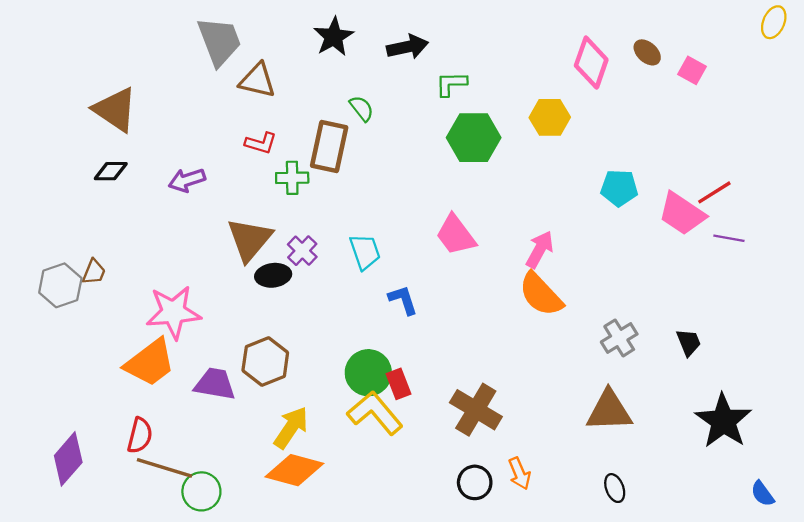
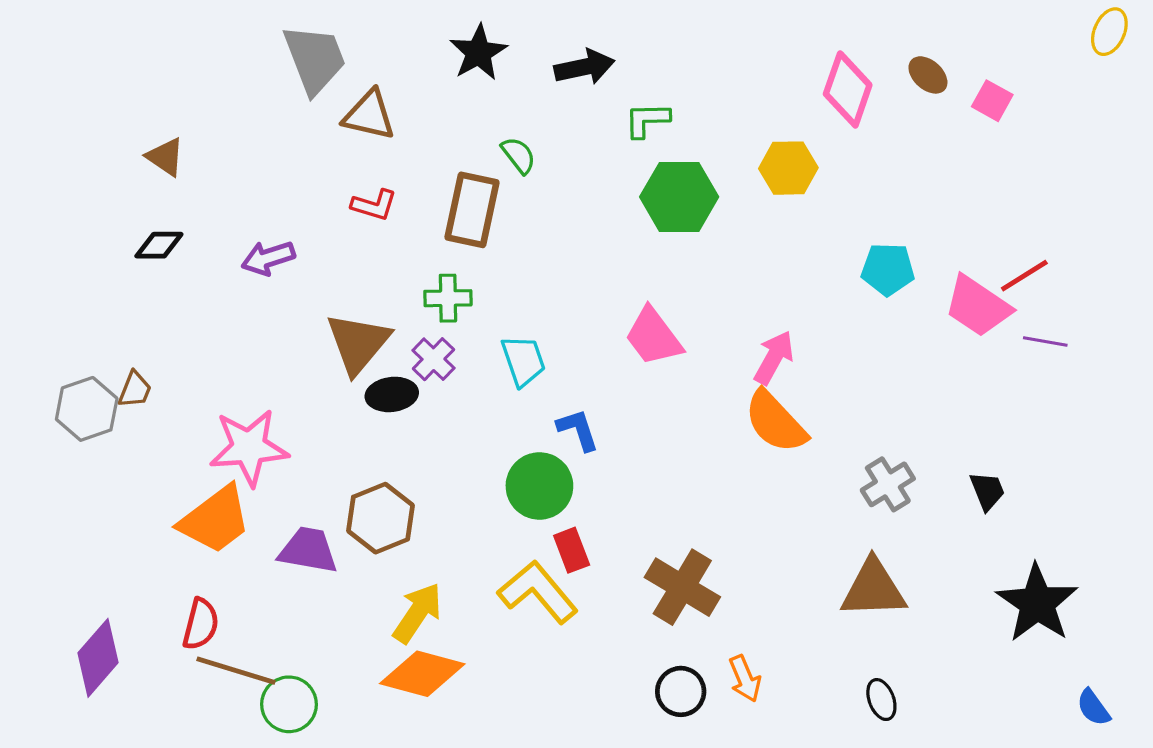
brown triangle: (115, 110) -> (165, 157), size x0.6
green cross: (292, 178) -> (448, 298), moved
green circle: (368, 373) -> (539, 486), moved

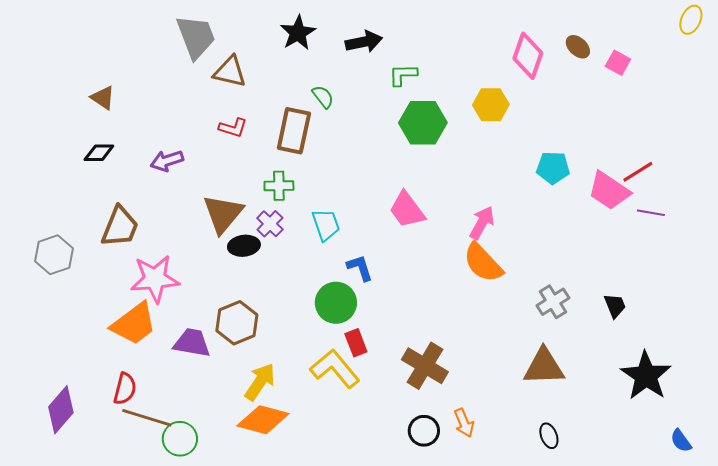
brown trapezoid: (135, 390) -> (120, 227), moved, size x1.8

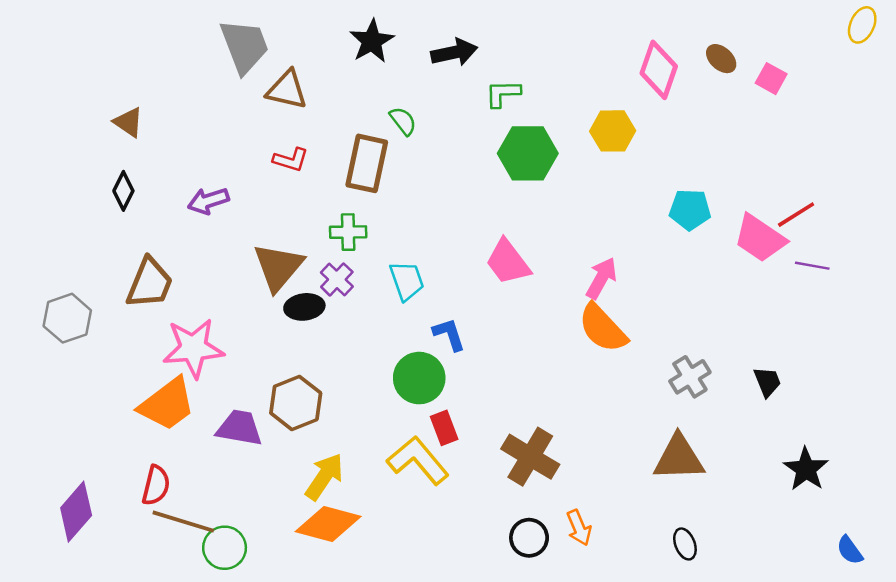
black diamond: (99, 153) -> (123, 191), turned -64
black star: (646, 376) -> (806, 469), size x0.7

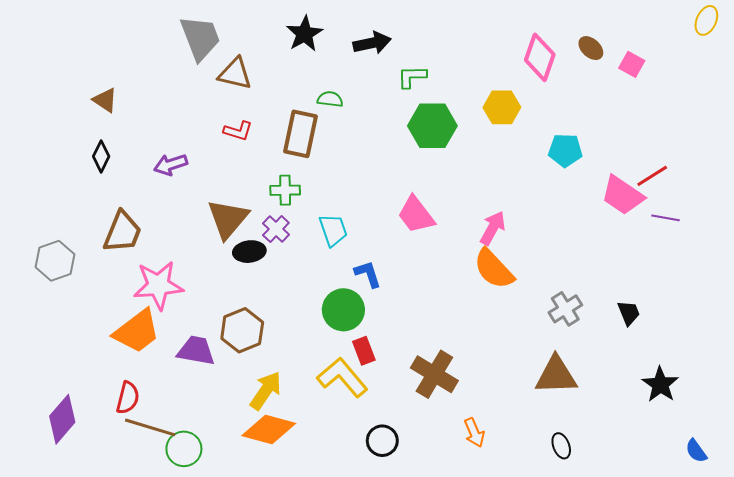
green semicircle: (403, 121) -> (330, 99), turned -45
cyan pentagon: (690, 210) -> (565, 150), moved
black circle: (529, 538) -> (382, 441), moved

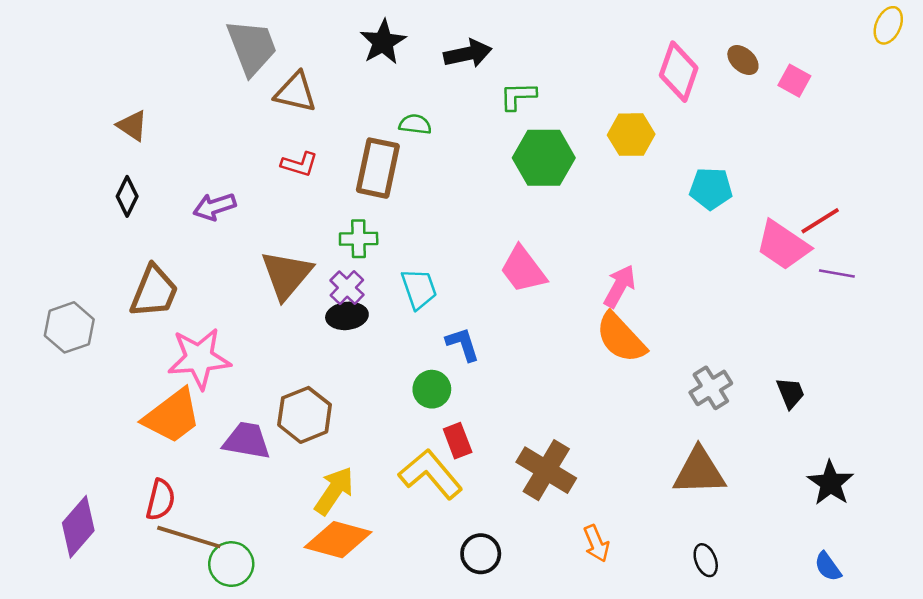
black ellipse: (249, 252) -> (347, 316), moved
green circle: (343, 310) -> (432, 389), size x0.7
blue semicircle: (696, 451) -> (828, 567), moved

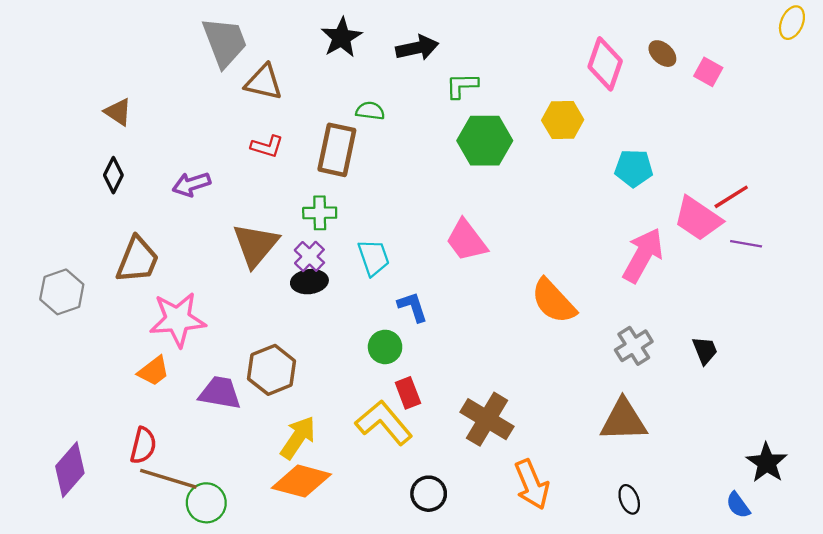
pink arrow: (620, 286) -> (643, 255), moved, size x1.4
orange trapezoid: (172, 416) -> (154, 371), size x0.6
black star: (830, 483) -> (767, 463), moved
orange arrow: (596, 543) -> (532, 484), size x1.5

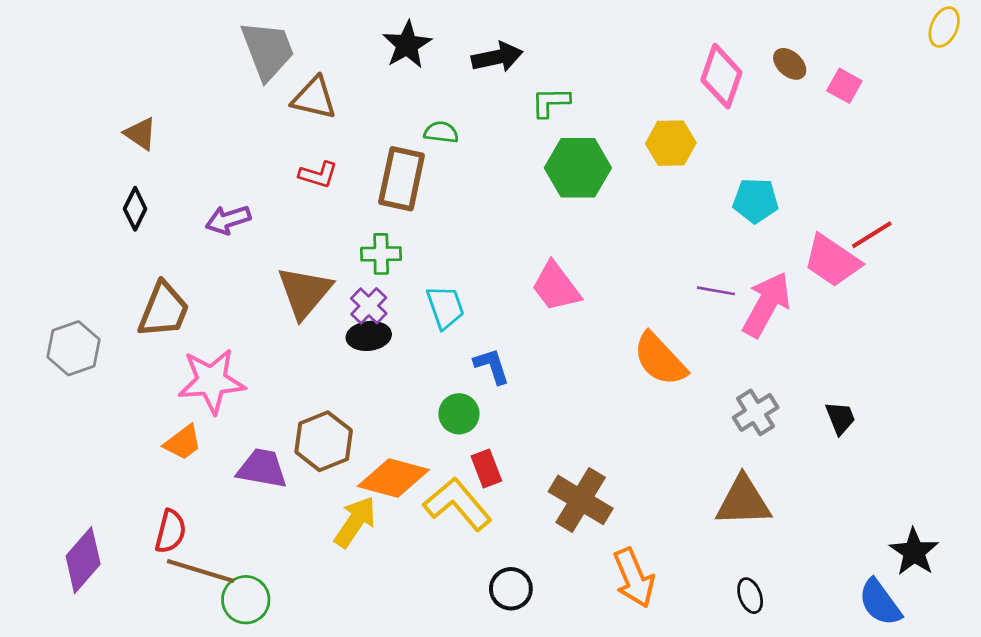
purple line: (746, 244) -> (716, 291), moved
orange diamond: (301, 481) -> (393, 478), moved
blue semicircle: (738, 505) -> (880, 602), size x1.5

